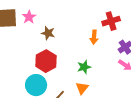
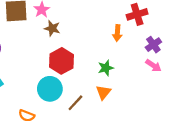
brown star: (48, 33) -> (52, 28), moved

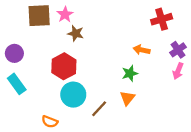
orange arrow: (117, 33) -> (142, 50), moved, turned 98
red hexagon: (61, 61) -> (64, 66), moved
pink arrow: (153, 66) -> (178, 71), turned 77

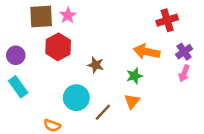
brown star: (76, 33) -> (96, 65), moved
orange arrow: (142, 50) -> (147, 52), size x1.5
red hexagon: (64, 66) -> (58, 47), moved

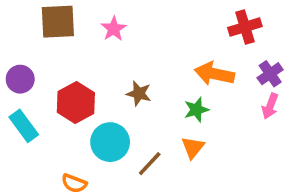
pink star: (68, 15) -> (114, 29), moved
red hexagon: (58, 47) -> (76, 103), moved

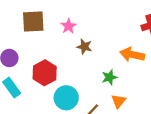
brown star: (139, 94) -> (84, 47), moved
green star: (196, 110) -> (109, 77), moved

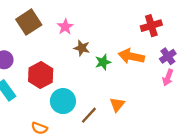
brown square: (33, 22) -> (29, 22), turned -30
green star: (109, 77) -> (103, 62), moved

